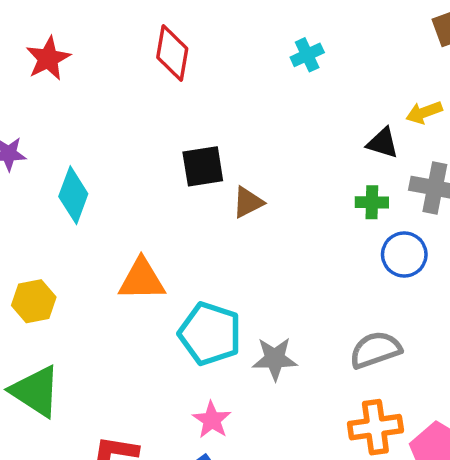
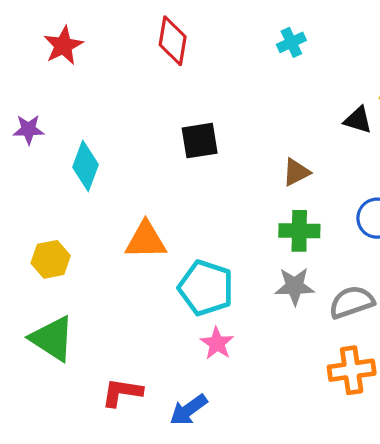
brown triangle: (248, 202) -> (296, 172), moved
green cross: (372, 202) -> (299, 231), moved, size x1.4
gray star: (275, 359) -> (295, 286), moved
pink star: (212, 420) -> (217, 343), moved

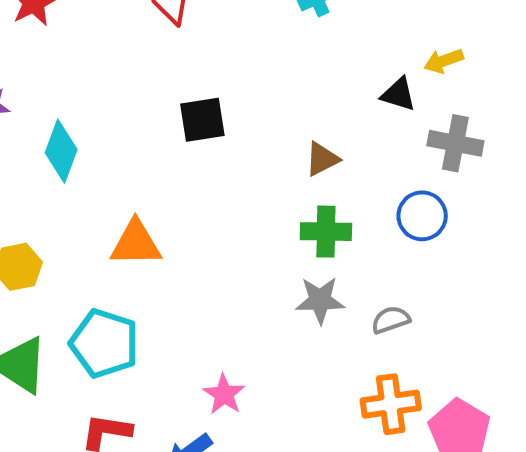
cyan pentagon: (206, 288) -> (104, 343), moved
gray semicircle: (352, 302) -> (391, 320), size x0.7
pink star: (217, 343) -> (224, 394), moved

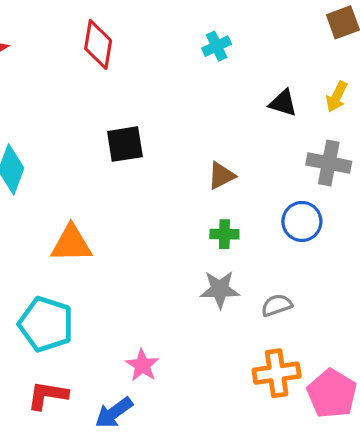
yellow arrow: (444, 61) -> (337, 97), moved, turned -44
black triangle: (399, 94) -> (283, 103), moved
green cross: (326, 232) -> (224, 234), size x0.7

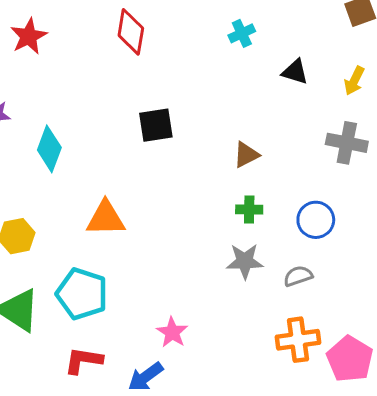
black triangle: (283, 103) -> (295, 72), moved
blue circle: (302, 221) -> (316, 220), moved

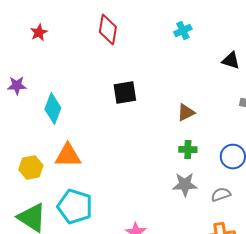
red star: (29, 36) -> (39, 32), size x0.7
black triangle: (295, 72) -> (231, 60), moved
orange triangle: (106, 218) -> (68, 156), moved

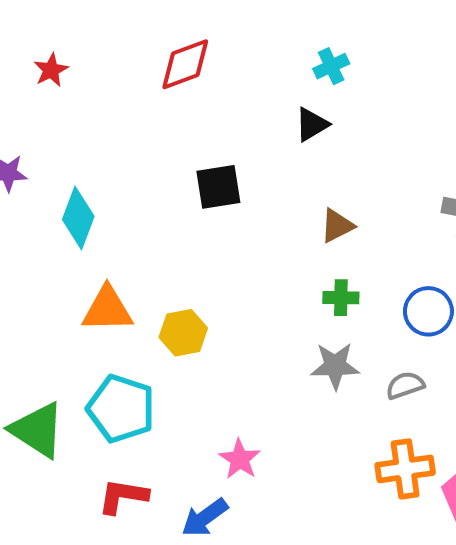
red diamond: (108, 30) -> (185, 64), turned 60
black triangle: (231, 60) -> (312, 125), moved, turned -48
yellow hexagon: (31, 168) -> (183, 333), moved

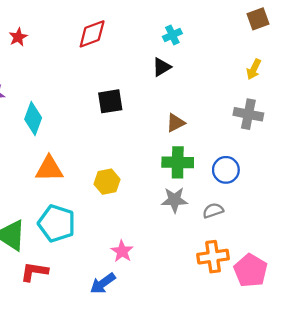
green cross: (341, 298) -> (178, 162), size x1.6
yellow hexagon: (183, 333) -> (107, 182), moved
red L-shape: (123, 496) -> (34, 272), moved

